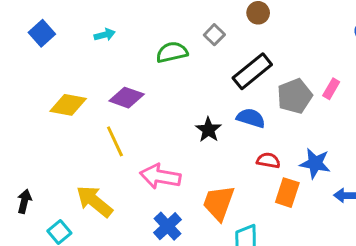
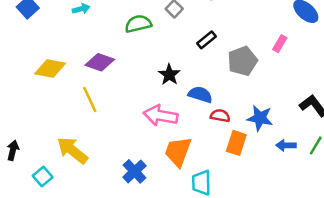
black rectangle: (252, 71) -> (206, 40), size x0.6
pink rectangle: (331, 89) -> (280, 44), moved
blue semicircle: (251, 118) -> (200, 94), moved
black star: (208, 130) -> (169, 75), moved
pink arrow: (160, 176) -> (161, 116), moved

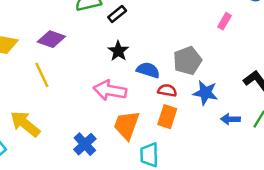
black rectangle: (206, 40) -> (117, 14), moved
gray pentagon: (242, 61) -> (187, 61), moved
orange rectangle: (236, 143) -> (167, 117), moved

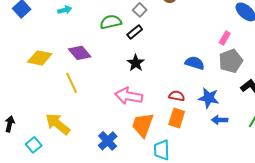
purple diamond: (51, 39) -> (80, 53), turned 30
gray pentagon: (187, 61) -> (231, 61), moved
blue semicircle: (148, 70) -> (195, 63), moved
blue arrow: (230, 119) -> (220, 120), moved

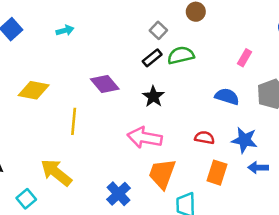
green semicircle: (111, 22) -> (181, 55), moved
pink rectangle: (225, 38) -> (244, 58), moved
purple diamond: (80, 53) -> (105, 84), moved
yellow line: (72, 83) -> (74, 121), turned 30
orange rectangle: (177, 118) -> (217, 173), moved

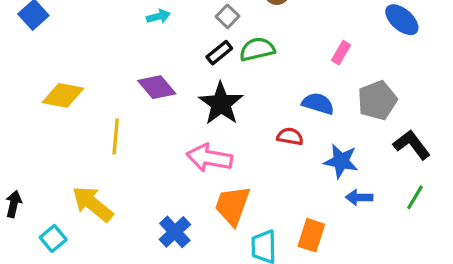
cyan arrow: (65, 30) -> (158, 16), moved
black star: (153, 96) -> (221, 104), size x1.5
red semicircle: (205, 138) -> (290, 136), moved
orange rectangle: (217, 173) -> (311, 235), moved

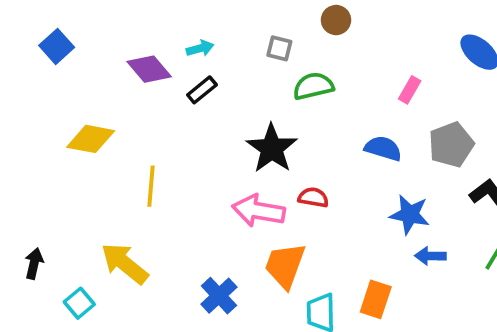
gray square: (228, 16) -> (279, 48), turned -30
black rectangle: (219, 53) -> (202, 90), moved
purple diamond: (157, 87) -> (149, 69), moved
red semicircle: (290, 136) -> (313, 197), moved

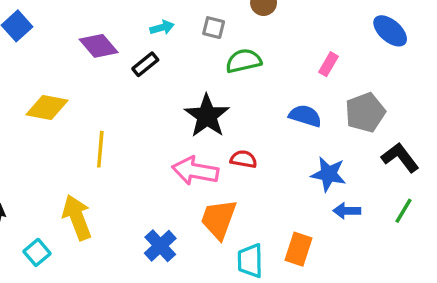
cyan arrow: (200, 48) -> (162, 28), moved
yellow arrow: (125, 264) -> (77, 217), turned 30

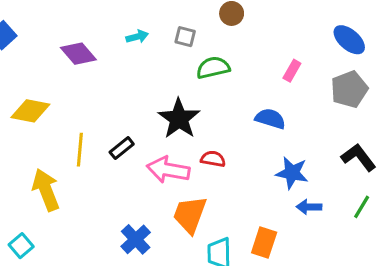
black rectangle: (145, 64) -> (122, 148), moved
gray pentagon: (365, 113) -> (349, 89), moved
yellow arrow: (77, 217) -> (46, 190), moved

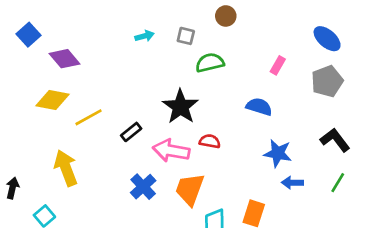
purple diamond: (78, 54) -> (64, 59), moved
yellow line: (80, 150) -> (88, 117), moved, turned 56
blue cross: (136, 239) -> (143, 187), moved

